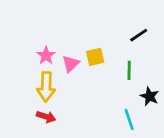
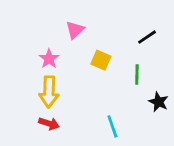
yellow square: (95, 57) -> (101, 60), turned 36
pink triangle: (71, 64) -> (75, 30), moved
cyan line: (129, 119) -> (112, 126), moved

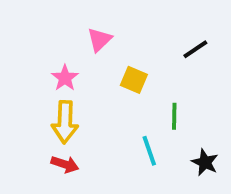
green line: (137, 75) -> (174, 116), moved
black star: (158, 102) -> (205, 162), moved
cyan line: (112, 126) -> (149, 151), moved

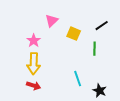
yellow square: (134, 80) -> (74, 34), moved
green line: (174, 116) -> (95, 49), moved
black star: (205, 162) -> (100, 91), moved

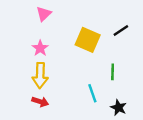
pink triangle: (52, 21) -> (44, 14), moved
yellow square: (74, 34) -> (88, 40), size x1.5
green line: (95, 49) -> (113, 72), moved

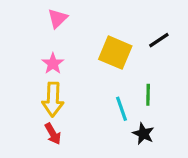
cyan line: (92, 93) -> (121, 109), moved
red arrow: (40, 102) -> (53, 134), turned 42
black star: (119, 108) -> (143, 134), moved

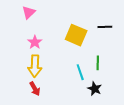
pink triangle: (58, 18) -> (29, 12), moved
black line: (159, 40) -> (105, 27), turned 32

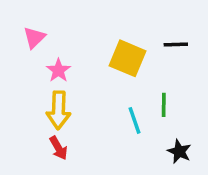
pink triangle: (29, 12) -> (34, 38), moved
black star: (95, 89) -> (179, 151), moved

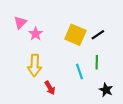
black line: (176, 44) -> (98, 35), moved, turned -32
pink star: (58, 70) -> (36, 34), moved
red arrow: (58, 148) -> (50, 88), moved

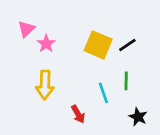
red arrow: (50, 88) -> (78, 114), moved

